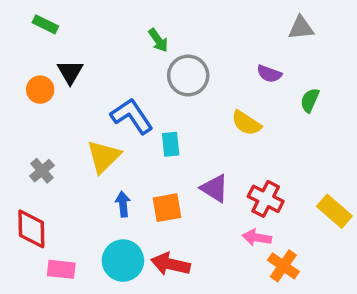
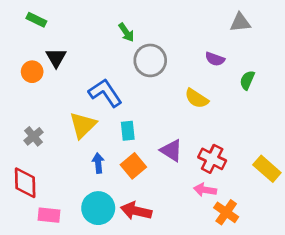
cyan rectangle: (171, 144) -> (128, 131), moved
orange square: (167, 208) -> (133, 166), turned -30

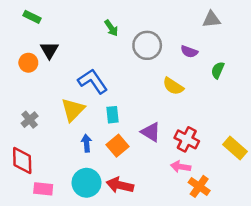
gray circle: (150, 60) -> (147, 45), moved

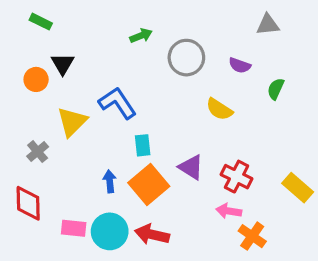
green arrow: (111, 28) -> (141, 36), turned -77
yellow triangle: (73, 110) -> (72, 122), moved
orange square: (117, 146) -> (149, 184), size x1.4
pink rectangle: (43, 189) -> (74, 228), moved

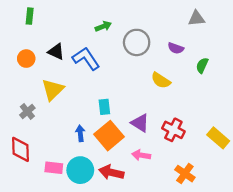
green rectangle: (41, 22) -> (30, 16), turned 70
black triangle: (63, 64) -> (56, 52), moved, turned -36
blue L-shape: (117, 103) -> (86, 59), moved
pink arrow: (229, 211) -> (141, 155), moved

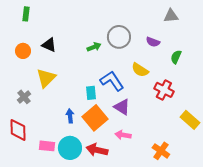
green arrow: (103, 26) -> (94, 47), moved
blue L-shape: (86, 59) -> (112, 81), moved
red cross: (173, 130) -> (164, 90), moved

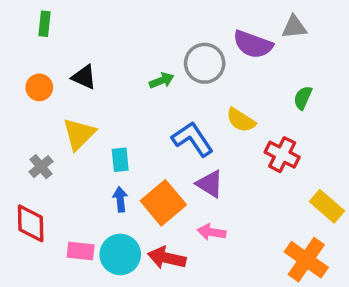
purple semicircle: (153, 42) -> (253, 44), moved, size x1.6
cyan rectangle: (91, 93) -> (120, 160), moved
orange cross: (161, 151) -> (306, 260), moved, size x1.4

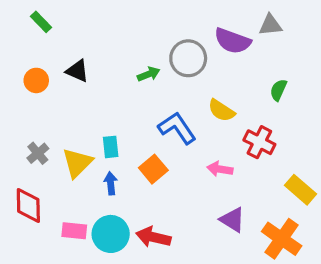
green rectangle: (44, 24) -> (41, 22), turned -50
yellow triangle: (79, 134) -> (77, 163), moved
purple triangle: (210, 184) -> (232, 220), moved
orange square: (163, 203) -> (153, 169), moved, size x0.7
pink arrow: (212, 232) -> (220, 169), moved

